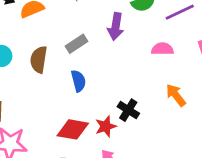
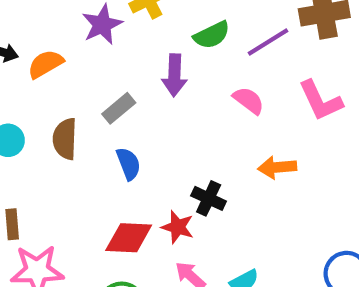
pink semicircle: (162, 49) -> (249, 100), turned 45
orange arrow: (176, 95) -> (277, 167), turned -50
red star: (106, 126) -> (178, 227), turned -30

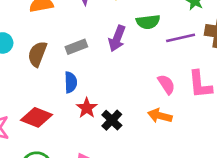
pink semicircle: (249, 100) -> (166, 84), moved
red star: (178, 227) -> (87, 108), moved
red diamond: (129, 238) -> (37, 117), moved

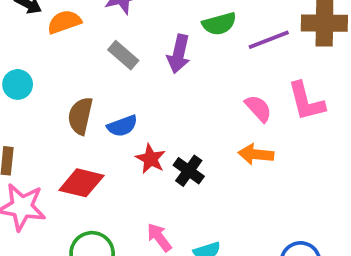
gray rectangle: (76, 47) -> (123, 55), moved, turned 70
brown semicircle: (37, 54) -> (80, 116), moved
blue semicircle: (71, 82) -> (122, 126), turned 80

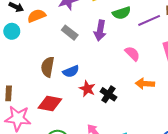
cyan circle: (18, 84) -> (12, 31), moved
pink semicircle: (258, 108) -> (132, 54), moved

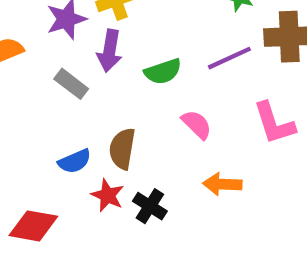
green semicircle: (122, 13) -> (163, 71), moved
purple arrow: (100, 30) -> (110, 51), moved
brown semicircle: (48, 67) -> (122, 149), moved

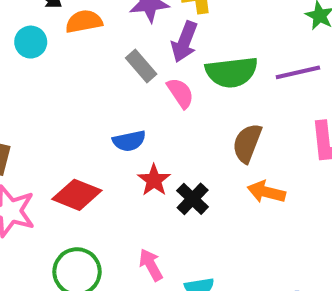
green semicircle: (163, 71) -> (232, 72), size x1.4
pink semicircle: (197, 124) -> (180, 93), moved
brown semicircle: (122, 149) -> (247, 143), moved

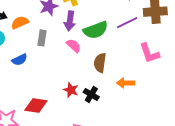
gray rectangle: (141, 66) -> (42, 38), moved, turned 63
blue semicircle: (129, 141) -> (20, 60), moved
brown semicircle: (247, 143) -> (100, 63), moved

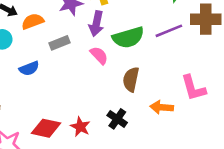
gray rectangle: (42, 38) -> (60, 43), turned 56
pink L-shape: (149, 53) -> (193, 88), moved
red star: (71, 90) -> (80, 127), moved

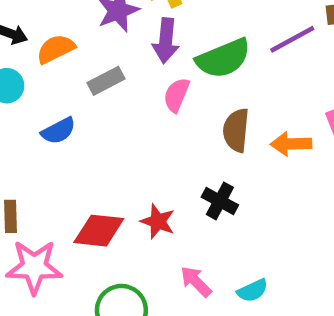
pink semicircle: (99, 55) -> (176, 95), turned -108
orange arrow: (162, 107) -> (291, 144), moved

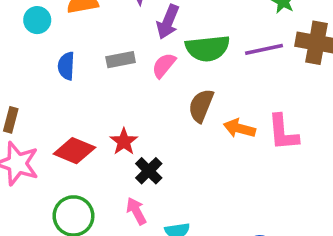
gray rectangle: (106, 81) -> (121, 60), moved
blue semicircle: (58, 131) -> (66, 66), turned 104
black cross: (220, 201) -> (149, 171), moved
red star: (158, 221) -> (124, 142), moved

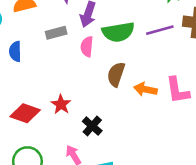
gray rectangle: (121, 60) -> (56, 33), moved
pink semicircle: (164, 65) -> (87, 47), turned -30
black cross: (149, 171) -> (92, 126), moved

